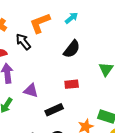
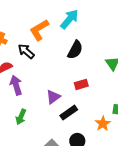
cyan arrow: (72, 18) -> (69, 19), size x1.5
purple triangle: (31, 91) -> (53, 97), moved, turned -42

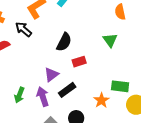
black semicircle: (75, 50) -> (64, 42), moved
purple arrow: (16, 85) -> (43, 97), moved

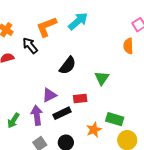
green triangle: (110, 40) -> (102, 78), moved
red rectangle: (79, 62) -> (80, 98), moved
green arrow: (19, 95) -> (13, 121), moved

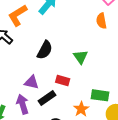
purple triangle: (49, 95) -> (32, 82), turned 49
red rectangle: (80, 98) -> (63, 81), turned 32

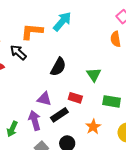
orange L-shape: (18, 15) -> (32, 31), turned 35
green rectangle: (100, 95) -> (112, 101), moved

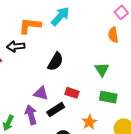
black arrow: (18, 52) -> (16, 46), turned -48
green triangle: (94, 75) -> (102, 69), moved

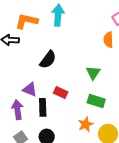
cyan arrow: (60, 16) -> (58, 15), turned -45
black rectangle: (56, 110) -> (43, 107), turned -66
orange star: (89, 122) -> (86, 124), moved

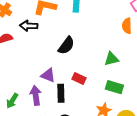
green triangle: (93, 73) -> (111, 59), turned 42

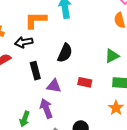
black rectangle: (61, 93) -> (35, 71), moved

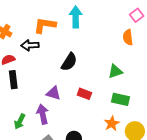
black rectangle: (35, 71) -> (13, 80), moved

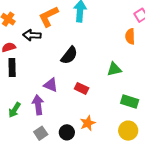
orange L-shape: (45, 25) -> (48, 16), turned -40
green rectangle: (121, 99) -> (130, 102), moved
orange star: (112, 123) -> (88, 123), moved

